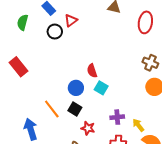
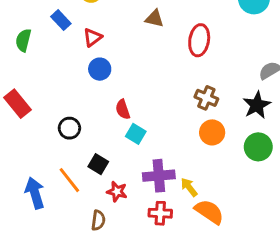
black circle: (55, 32) -> (69, 128), moved
blue circle: (76, 88) -> (100, 69), moved
orange line: (52, 109) -> (69, 180), moved
purple cross: (117, 117) -> (159, 176), size x1.5

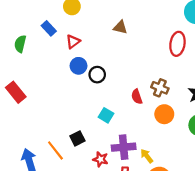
red ellipse: (199, 40) -> (177, 44), moved
red semicircle: (123, 109) -> (137, 97), moved
black circle: (69, 128) -> (97, 75), moved
black square: (98, 164) -> (77, 138), turned 32
red star: (117, 192) -> (100, 159), moved

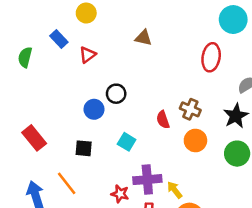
blue circle: (78, 66) -> (94, 109), moved
red rectangle: (16, 92) -> (34, 138), moved
black square: (77, 138) -> (84, 148), moved, turned 32

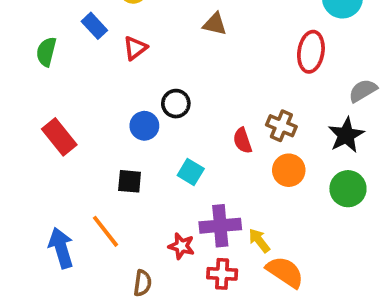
red rectangle: (34, 138) -> (59, 137), moved

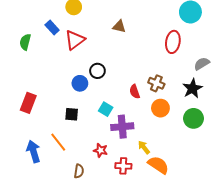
red triangle: (135, 48) -> (75, 40), size x1.5
red rectangle: (59, 137) -> (28, 103), moved, turned 60
purple cross: (220, 226) -> (122, 127), moved

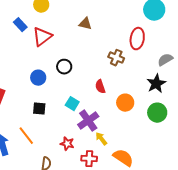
blue circle: (80, 83) -> (38, 78), moved
brown cross: (156, 83) -> (116, 58), moved
purple cross: (122, 127) -> (88, 121), turned -30
yellow arrow: (144, 147) -> (101, 139), moved

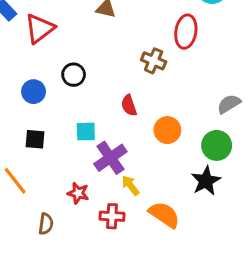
gray semicircle: (165, 60) -> (229, 104), moved
black star: (156, 84) -> (206, 181), moved
cyan square: (72, 104) -> (86, 132), turned -32

